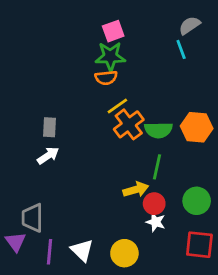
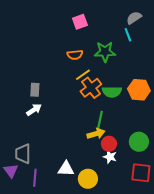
green star: (110, 57) -> (105, 52), moved
green line: (157, 167) -> (100, 120), moved
white triangle: (82, 250) -> (66, 169), moved, turned -42

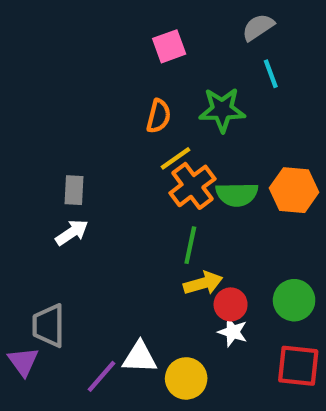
gray semicircle: (134, 18) -> (258, 27), moved
orange semicircle: (75, 55) -> (159, 116), turned -70
green line: (100, 120) -> (190, 245), moved
purple line: (35, 178) -> (101, 376), moved, turned 36

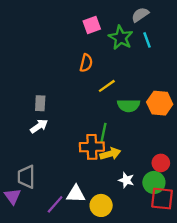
green star: (222, 110) -> (121, 38), moved, turned 30
yellow line: (176, 158) -> (107, 86), moved
orange cross: (192, 186) -> (92, 147), moved, turned 35
green circle: (294, 300) -> (154, 182), moved
red circle: (231, 304) -> (161, 163), moved

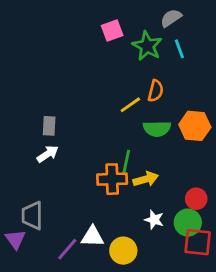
orange semicircle: (86, 63) -> (156, 91), moved
yellow arrow: (110, 154) -> (146, 179), moved

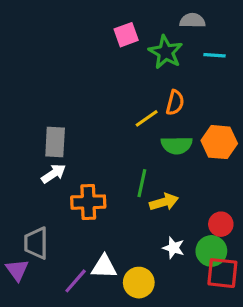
gray semicircle: (171, 18) -> (192, 21), turned 35
cyan line: (179, 49) -> (215, 55), moved, turned -66
gray rectangle: (49, 126) -> (55, 142), size x1.4
orange cross: (112, 179) -> (88, 202), moved

